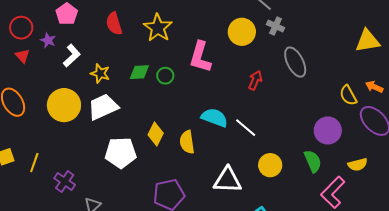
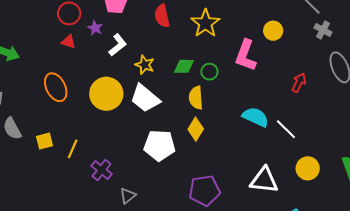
yellow circle: (242, 32) -> (273, 31), moved, size x0.7
red triangle: (23, 56) -> (68, 42), turned -35
white trapezoid: (103, 107) -> (145, 98), turned -120
yellow semicircle: (187, 142) -> (196, 98), moved

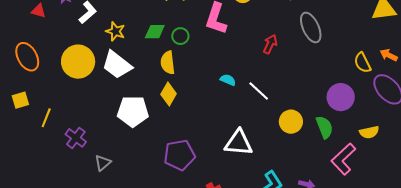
cyan semicircle: (256, 117) -> (228, 80), size x0.6
yellow square: (45, 141) -> (20, 100), moved
yellow circle: (308, 168) -> (291, 122), moved

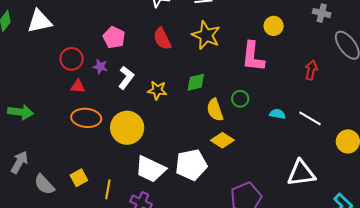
green circle: (180, 36) -> (240, 99), moved
orange ellipse: (27, 57) -> (86, 118), moved, turned -44
white trapezoid: (117, 65) -> (150, 169), moved
yellow diamond: (169, 94) -> (222, 140), turned -75

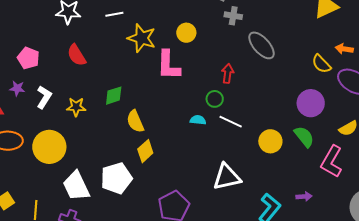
yellow star: (206, 35) -> (142, 38), moved
green circle: (240, 99) -> (215, 99), moved
yellow diamond: (222, 140) -> (145, 151), turned -70
white trapezoid: (150, 169) -> (76, 186), turned 44

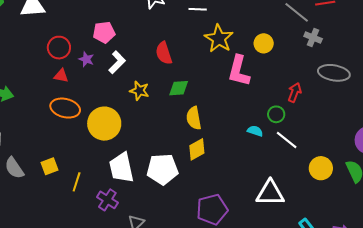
gray ellipse: (261, 45) -> (334, 73), turned -52
red semicircle: (77, 55) -> (164, 53), moved
pink pentagon: (28, 58) -> (104, 32), turned 30
white L-shape: (44, 97) -> (117, 62), moved

